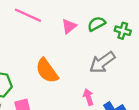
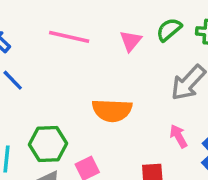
orange semicircle: (47, 71) -> (112, 110), turned -40

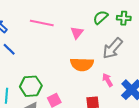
pink triangle: (131, 41) -> (77, 33), moved
orange semicircle: (112, 110) -> (82, 64), moved

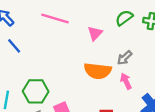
gray arrow: (113, 48) -> (125, 58), moved, size x0.6
pink arrow: (108, 80) -> (126, 81), moved

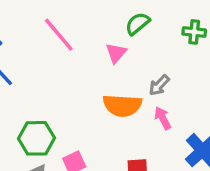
pink line: (55, 18) -> (59, 35), turned 36
green semicircle: (124, 18) -> (138, 24), moved

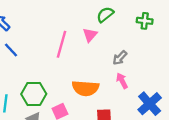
pink line: (59, 35) -> (62, 44), moved, turned 55
orange semicircle: (122, 105) -> (85, 88), moved

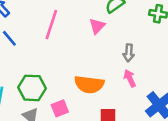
pink line: (62, 44) -> (51, 25), moved
gray arrow: (120, 58) -> (129, 53), turned -42

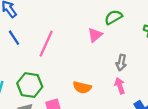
pink line: (51, 25) -> (46, 44), moved
orange semicircle: (89, 84) -> (82, 87), size x0.7

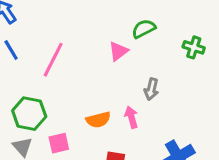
pink arrow: (120, 86) -> (131, 117), moved
orange semicircle: (82, 87) -> (98, 120), turned -30

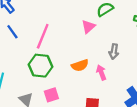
green hexagon: (29, 114) -> (40, 66), moved
orange semicircle: (98, 120) -> (80, 65), moved

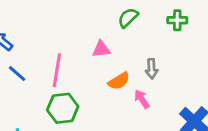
pink triangle: (88, 27) -> (101, 49), moved, turned 48
orange semicircle: (80, 65) -> (119, 81), moved

